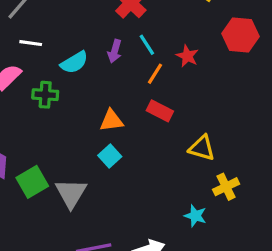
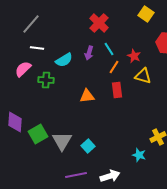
red rectangle: (160, 111) -> (117, 90), turned 56
yellow triangle: (202, 148) -> (143, 76), moved
cyan square: (110, 156) -> (88, 146), moved

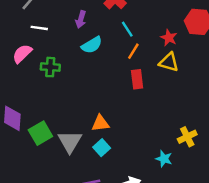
purple arrow: (89, 53) -> (81, 19), moved
red star: (134, 56) -> (169, 38), moved
cyan semicircle: (64, 60) -> (92, 45), moved
orange triangle: (87, 96) -> (100, 123), moved

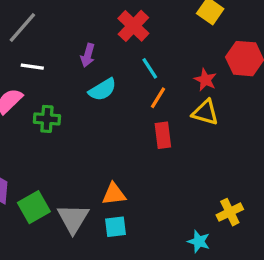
cyan square: (102, 148) -> (116, 227), turned 35

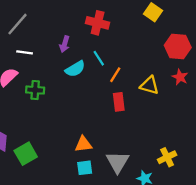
red cross: (133, 26) -> (98, 23), turned -30
cyan line: (150, 68) -> (99, 58), moved
red star: (205, 80) -> (180, 77), moved
gray triangle: (73, 219) -> (118, 162), moved

